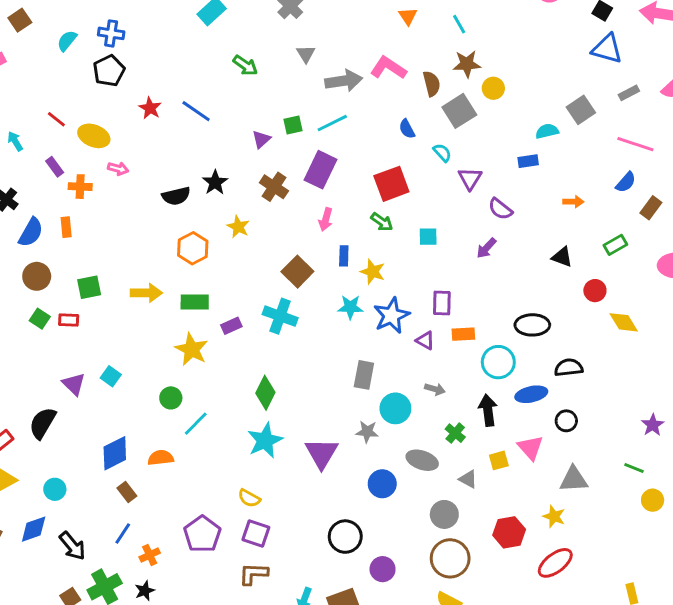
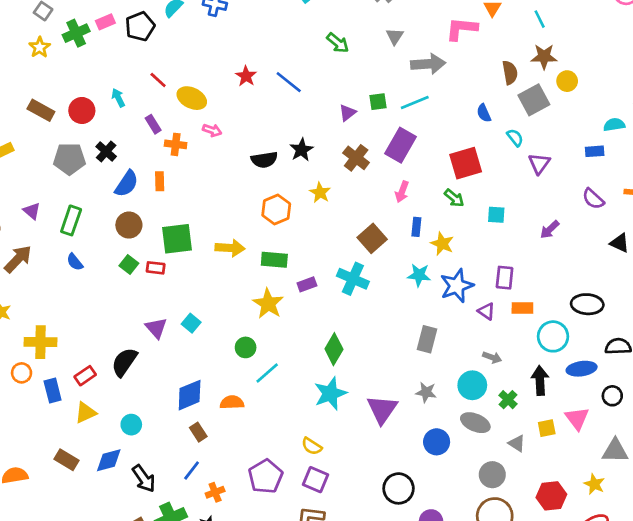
pink L-shape: (388, 68) -> (462, 29), moved, turned -32
black pentagon: (109, 71) -> (140, 26), moved
purple semicircle: (500, 209) -> (593, 199), moved
green square: (89, 287) -> (177, 239), size x1.4
cyan circle: (395, 408) -> (472, 385), moved

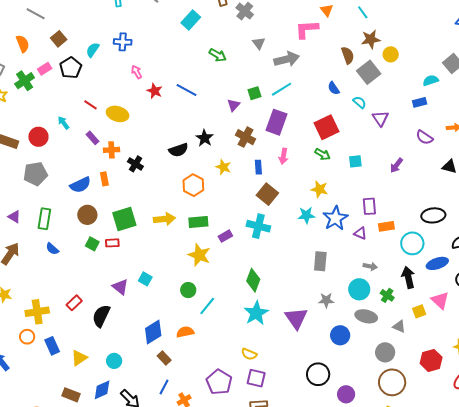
pink arrow: (212, 130) -> (137, 72), moved, turned -128
black cross: (106, 152) -> (135, 164), moved
blue semicircle: (127, 184) -> (80, 185), turned 40
blue rectangle: (416, 227) -> (258, 167), moved
red rectangle: (85, 376) -> (74, 303), moved

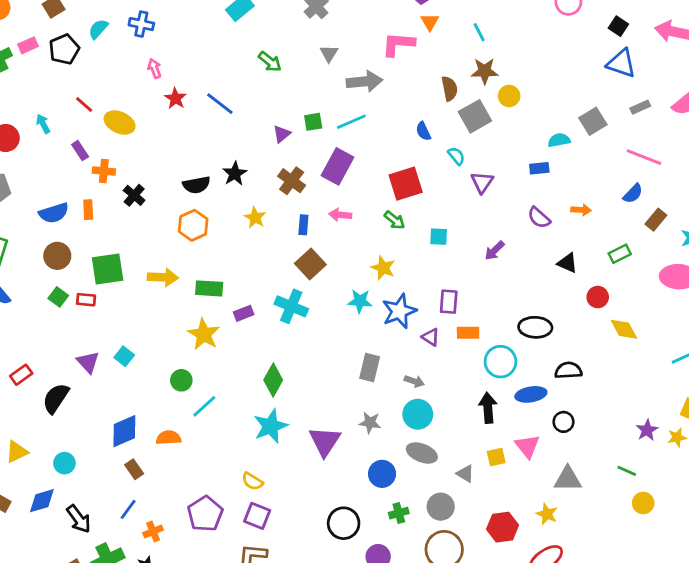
pink arrow: (283, 156) -> (340, 215), turned 77
orange hexagon: (193, 185) -> (193, 225), moved
gray arrow: (370, 266) -> (414, 381), moved
green cross: (387, 295) -> (399, 513), moved, turned 32

